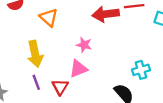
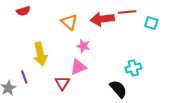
orange triangle: (49, 17) -> (69, 22), moved
purple line: (36, 82) -> (24, 77), moved

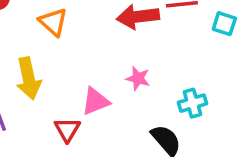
orange triangle: (69, 22) -> (53, 22), moved
pink star: (83, 46) -> (138, 78), moved

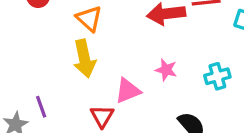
yellow arrow: (29, 78) -> (84, 59), moved
cyan cross: (193, 103) -> (217, 76), moved

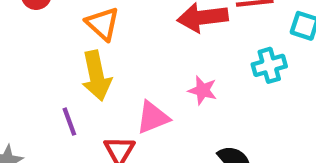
cyan cross: (217, 76) -> (269, 65), moved
purple line: (41, 107) -> (69, 122), moved

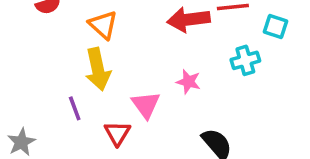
pink triangle: (153, 117) -> (146, 105), turned -44

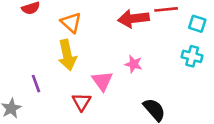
cyan cross: (245, 60) -> (192, 56), moved, turned 30
purple line: (75, 108) -> (36, 84), moved

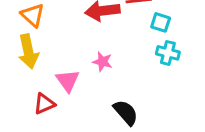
cyan square: (197, 24) -> (161, 22), moved
red triangle: (81, 102) -> (44, 104), turned 36

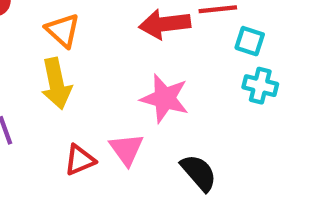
pink star: (102, 62) -> (165, 98), size x1.6
pink triangle: (68, 81) -> (126, 149), moved

